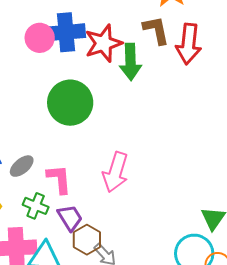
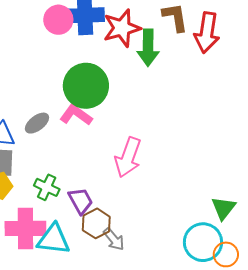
gray ellipse: (22, 166) -> (37, 123), moved
pink L-shape: (59, 179) -> (76, 115), moved, turned -52

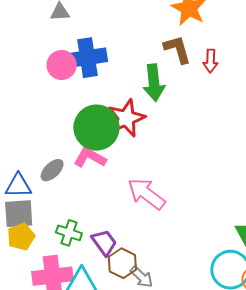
red star: (122, 28) -> (126, 118), moved
red arrow: (207, 32) -> (211, 61), size x0.6
pink arrow: (128, 157) -> (146, 194), turned 114

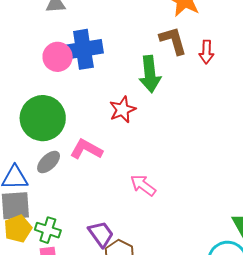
red star: (126, 118) -> (123, 110), size x0.7
green circle: (96, 128) -> (43, 118), moved
pink arrow: (146, 194) -> (143, 185), size x0.7
green cross: (69, 233) -> (48, 230), moved

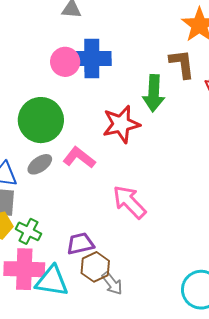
red star: (123, 110) -> (121, 124), size x1.4
pink arrow: (143, 185) -> (129, 202), size x1.4
purple trapezoid: (101, 234) -> (80, 244), turned -76

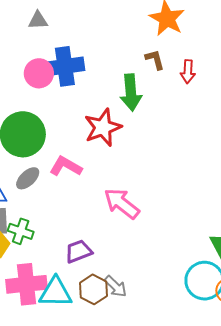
brown L-shape: (182, 64) -> (155, 60), size x0.7
green cross: (28, 231) -> (21, 231), moved
brown hexagon: (95, 267) -> (93, 289), moved

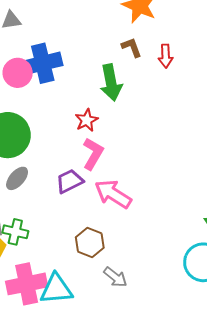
red star: (103, 127) -> (87, 120), size x0.6
pink L-shape: (66, 166) -> (93, 154), moved, turned 96
purple trapezoid: (79, 251) -> (70, 181), moved
brown hexagon: (93, 289) -> (90, 242), moved

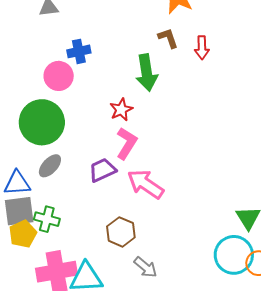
blue cross: (43, 63) -> (79, 51), size x0.6
pink circle: (18, 73) -> (59, 76), moved

